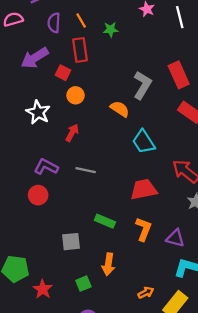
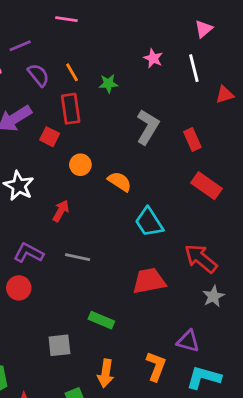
purple semicircle: (54, 23) -> (38, 75), turned 138
red rectangle: (179, 75) -> (192, 140), size x0.7
gray L-shape: (142, 85) -> (148, 127), moved
orange circle: (76, 95) -> (80, 165), moved
orange L-shape: (144, 229) -> (156, 366), moved

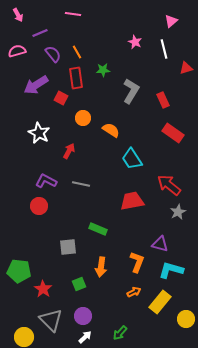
green star: (108, 84) -> (103, 70), moved

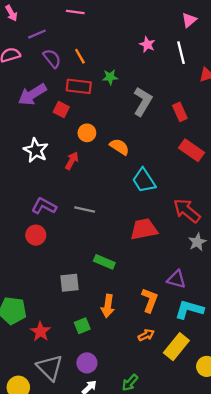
red rectangle: (76, 78) -> (79, 86), turned -75
red arrow: (69, 151) -> (72, 161), moved

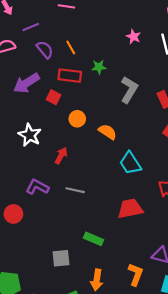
red arrow: (72, 161) -> (61, 156), moved
red circle: (36, 235) -> (13, 214), moved

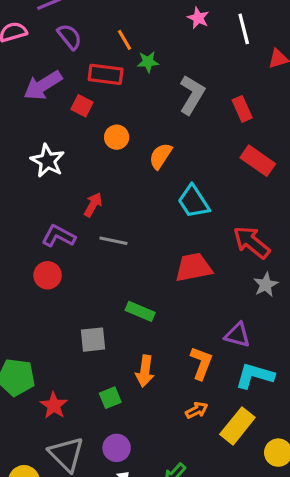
orange line: (71, 47) -> (124, 40), moved
orange semicircle: (108, 132) -> (161, 156), turned -90
red arrow: (61, 156) -> (93, 205), moved
red circle: (13, 214) -> (48, 275), moved

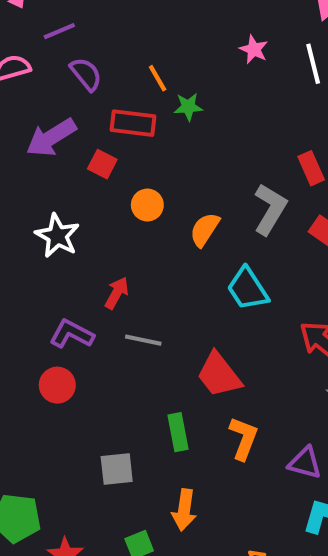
gray L-shape: (192, 95) -> (270, 209), moved
red trapezoid: (193, 267) -> (219, 375), moved, turned -117
green rectangle: (140, 311) -> (178, 432), turned 56
orange L-shape: (201, 363) -> (244, 438), moved

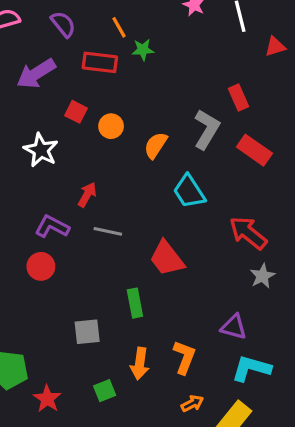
red square: (102, 164) -> (76, 112), moved
orange L-shape: (244, 438) -> (184, 357), moved

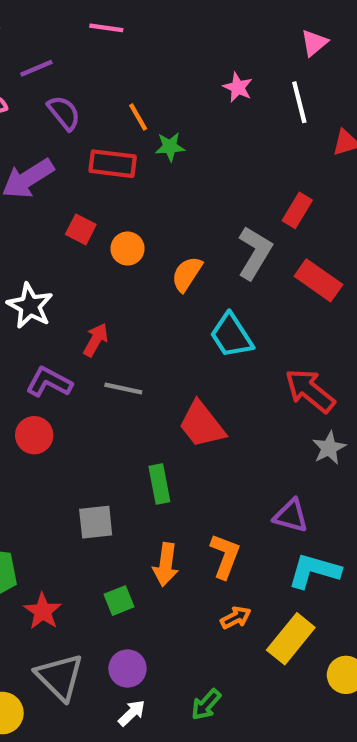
red rectangle: (239, 97) -> (297, 210), turned 55
white star: (41, 150) -> (30, 306), moved

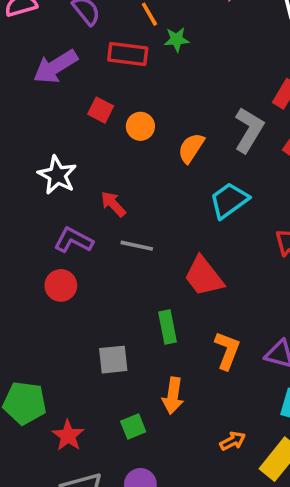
cyan trapezoid: (231, 335) -> (229, 200), turned 87
red arrow: (96, 340) -> (113, 204), turned -72
orange L-shape: (225, 556) -> (227, 351), moved

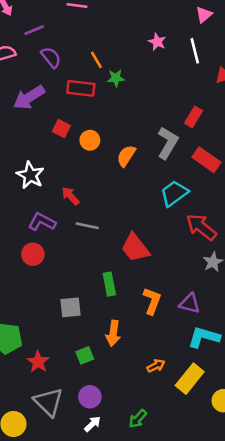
cyan trapezoid: (229, 200) -> (174, 193), moved

